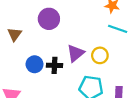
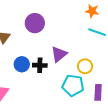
yellow circle: (100, 55) -> (85, 66), moved

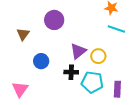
black cross: (40, 65) -> (71, 72), moved
yellow circle: (85, 66) -> (98, 56), moved

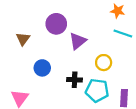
purple triangle: (78, 51) -> (78, 41), moved

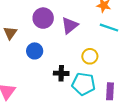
purple triangle: (78, 41) -> (70, 25), moved
blue circle: (42, 68) -> (35, 51), moved

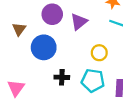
blue circle: (35, 51) -> (44, 47), size x1.5
black cross: (61, 73) -> (62, 77), moved

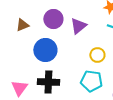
brown triangle: (19, 29) -> (22, 25), moved, turned 32
black cross: (62, 77) -> (48, 82), moved, size x1.5

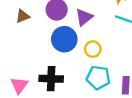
blue circle: (45, 50) -> (64, 39), moved
yellow circle: (97, 55) -> (93, 49), moved

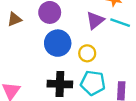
purple triangle: (84, 17) -> (95, 20), moved
black cross: (51, 79) -> (60, 84), moved

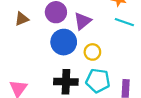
purple triangle: (95, 20) -> (82, 21), moved

